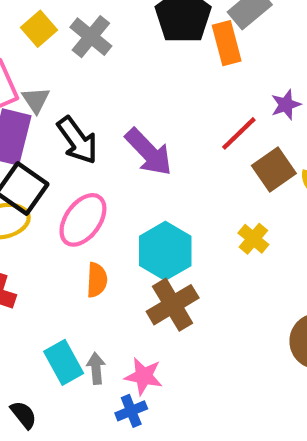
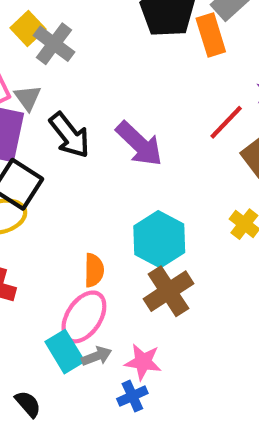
gray cross: (91, 37) -> (54, 44), moved
pink ellipse: (83, 220) -> (84, 317), moved
gray arrow: (96, 368) -> (97, 356), turned 76

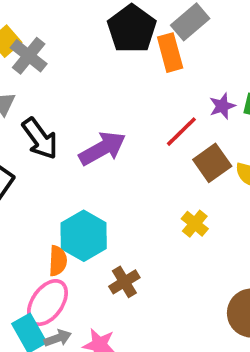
purple arrow: (139, 144) -> (102, 148), turned -75
cyan hexagon: (159, 239) -> (84, 236), moved
brown cross: (168, 291) -> (124, 282), size x0.7

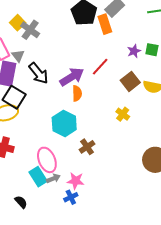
red line: (181, 132) -> (100, 67), moved
orange semicircle: (58, 261) -> (77, 93), moved
pink ellipse: (47, 303) -> (47, 160), turned -55

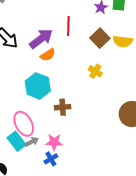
red line: (100, 67) -> (68, 26), turned -36
orange semicircle: (77, 93) -> (48, 55), turned 63
brown cross: (87, 147) -> (63, 107), turned 35

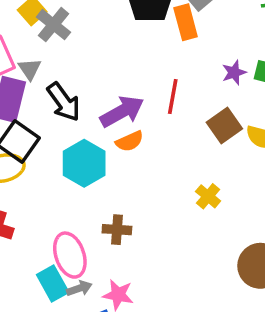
yellow cross: (95, 71) -> (208, 196), moved
cyan hexagon: (38, 86) -> (84, 163), moved
brown cross: (63, 107) -> (117, 230), moved

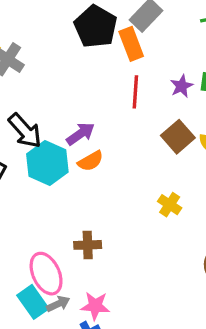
red line: (173, 96) -> (135, 92), moved
purple arrow: (122, 111) -> (80, 134), size x0.7
cyan hexagon: (84, 163) -> (47, 163), moved

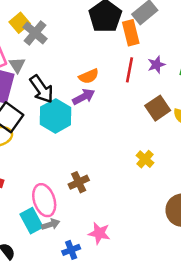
purple star: (182, 86) -> (156, 65), moved
orange semicircle: (91, 161) -> (89, 76), moved
brown cross: (88, 245) -> (79, 182), turned -30
pink star: (95, 306) -> (99, 233), moved

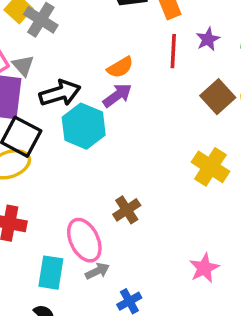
black arrow: (41, 89) -> (60, 93), turned -64
yellow cross: (145, 159) -> (210, 167), size x1.5
cyan rectangle: (32, 221) -> (51, 273), moved, turned 45
pink star: (99, 233) -> (204, 268), moved, turned -30

